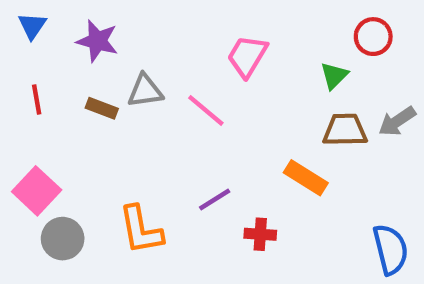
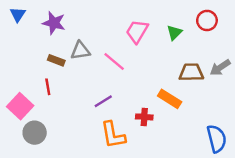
green triangle: (334, 76) -> (174, 33), moved
red line: (37, 100) -> (48, 87), moved
purple line: (215, 199) -> (103, 101), moved
orange L-shape: (141, 230) -> (113, 135), moved
red cross: (260, 234) -> (144, 117), moved

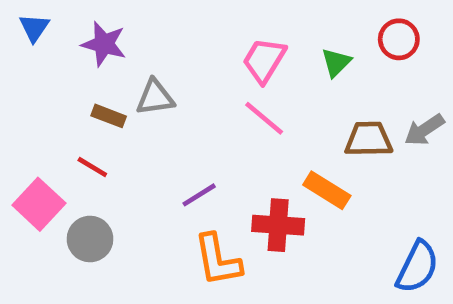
pink line: (114, 61) -> (264, 118), moved
red line: (48, 87) -> (92, 167), turned -49
red cross: (144, 117) -> (278, 225), size x1.5
gray circle: (35, 133) -> (90, 239), moved
blue semicircle: (217, 139) -> (417, 267), turned 40

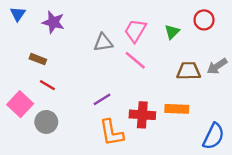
gray triangle: (155, 97) -> (103, 42), moved
brown rectangle: (109, 116) -> (38, 59), moved
orange rectangle: (327, 190) -> (177, 109), moved, turned -30

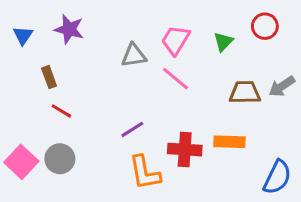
blue triangle: (18, 14) -> (23, 35), moved
brown rectangle: (38, 59) -> (49, 77), turned 49
pink square: (20, 104) -> (21, 162), moved

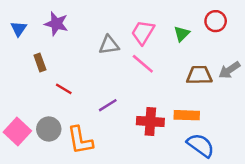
red line: (61, 111) -> (64, 89), moved
orange L-shape: (145, 173) -> (80, 140), moved
blue semicircle: (277, 177) -> (201, 145), moved, turned -80

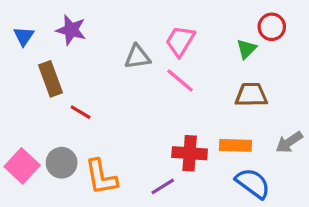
green triangle: (182, 34) -> (246, 49), moved
brown rectangle: (40, 63) -> (51, 79), size x1.5
gray arrow: (229, 70) -> (289, 142), moved
purple line: (108, 105) -> (163, 186), moved

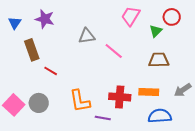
pink trapezoid: (180, 41) -> (131, 16), moved
orange L-shape: (101, 177) -> (80, 101), moved
blue semicircle: (253, 183) -> (160, 116), turned -40
purple line: (163, 186) -> (103, 118), turned 42

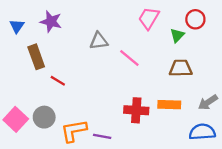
orange L-shape: (80, 101) -> (74, 131), moved, turned 90
blue semicircle: (160, 116) -> (202, 132), moved
purple line: (103, 118) -> (102, 136), moved

